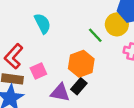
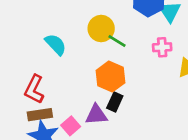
yellow circle: (117, 24) -> (101, 29), moved
pink square: (38, 71) -> (71, 126), moved

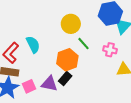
green line: (117, 41) -> (84, 44), moved
cyan semicircle: (56, 44) -> (33, 44), moved

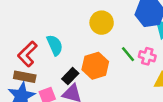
green line: (84, 44) -> (128, 54), moved
black rectangle: (65, 79) -> (70, 76), moved

